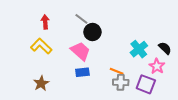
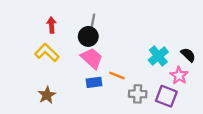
gray line: (81, 19) -> (93, 22), turned 64
black circle: (92, 32) -> (88, 36), moved
orange line: (117, 71) -> (117, 76), moved

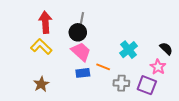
red arrow: (51, 25) -> (45, 22), size x1.5
cyan cross: (158, 56) -> (129, 50), moved

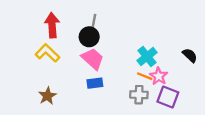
orange line: (103, 67) -> (145, 76), moved
pink star: (158, 67) -> (159, 76), moved

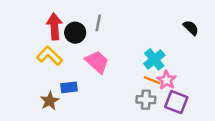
black circle: (89, 37) -> (75, 33), moved
black semicircle: (190, 55) -> (191, 28), moved
blue rectangle: (95, 83) -> (69, 87), moved

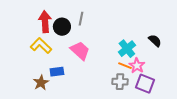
black semicircle: (191, 28) -> (155, 41), moved

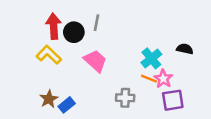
black semicircle: (155, 41) -> (185, 49), turned -32
blue rectangle: (57, 72) -> (67, 105), moved, turned -32
gray cross: (120, 82) -> (125, 98), moved
purple square: (145, 84) -> (173, 100), turned -30

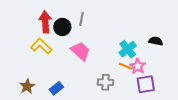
brown star: (49, 99) -> (27, 86), moved

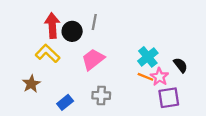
black semicircle: (156, 41) -> (180, 65), moved, turned 40
pink trapezoid: (80, 51) -> (93, 59), turned -80
gray cross: (106, 82) -> (101, 95), moved
brown star: (27, 86) -> (31, 84), moved

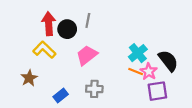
black semicircle: (180, 65) -> (168, 61), size x1.5

